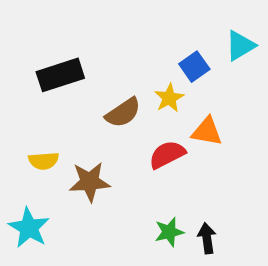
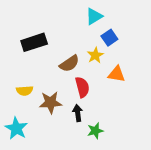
cyan triangle: (240, 46) -> (94, 16), moved
red semicircle: (167, 155) -> (82, 87), moved, turned 102
black arrow: (207, 238) -> (78, 113), moved

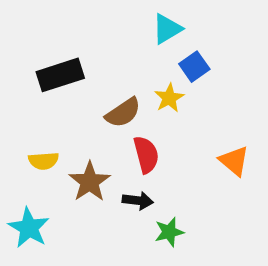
orange triangle: (117, 74) -> (234, 161), moved, turned 30
brown star: (51, 102) -> (90, 182), turned -30
black arrow: (78, 113) -> (138, 201), turned 105

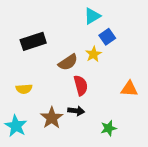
orange triangle: (234, 161) -> (129, 89), turned -36
brown star: (90, 182) -> (52, 118), moved
green star: (169, 232) -> (109, 128), moved

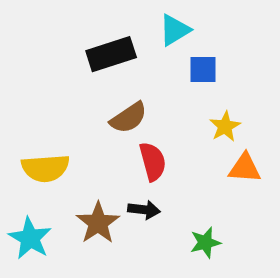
blue square: (107, 37) -> (203, 70), turned 35
black rectangle: (33, 41) -> (111, 54), moved
yellow star: (93, 54) -> (225, 126), moved
yellow semicircle: (24, 89) -> (45, 168), size x1.5

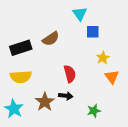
cyan triangle: (175, 30) -> (80, 14), turned -35
black rectangle: (111, 54) -> (21, 48), moved
brown semicircle: (129, 118) -> (51, 39), moved
orange triangle: (245, 168) -> (112, 77), turned 49

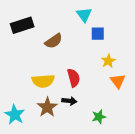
black rectangle: (21, 48) -> (22, 25), moved
yellow semicircle: (21, 77) -> (43, 81), moved

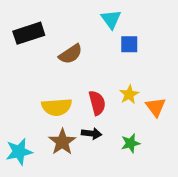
yellow star: (108, 61) -> (129, 94), moved
cyan star: (15, 115) -> (19, 152), turned 30
green star: (99, 117) -> (131, 143), moved

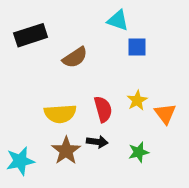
cyan triangle: (111, 19) -> (118, 20), turned -35

